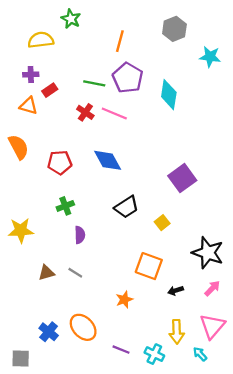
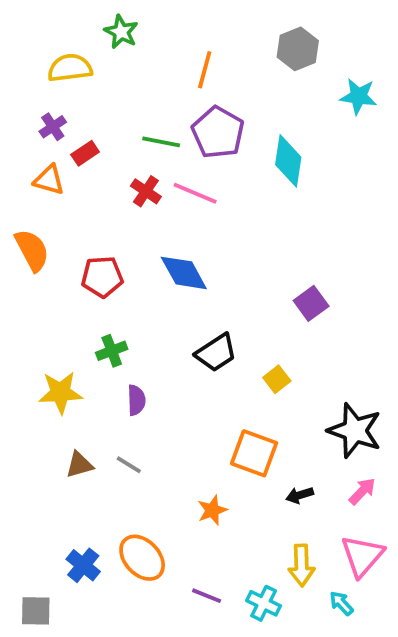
purple cross: (31, 75) -> (53, 127), turned -32
purple square: (182, 178) -> (311, 303), size x0.7
yellow star: (21, 230) -> (60, 393), moved

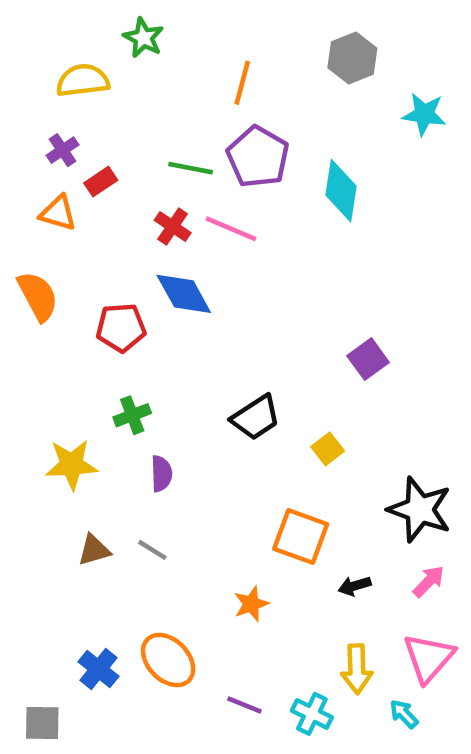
blue diamond: (184, 273) -> (184, 294), moved

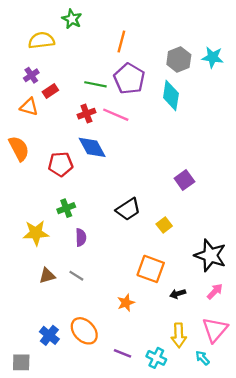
gray hexagon: (352, 58) -> (179, 60), moved
red cross: (173, 226) -> (86, 114), turned 36

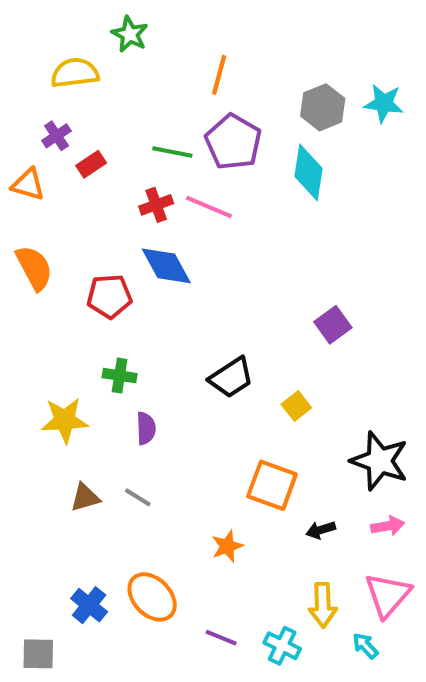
orange triangle: (29, 107) -> (28, 185), moved
green cross: (66, 208) -> (120, 376), turned 30
pink arrow: (215, 291) -> (388, 526), turned 36

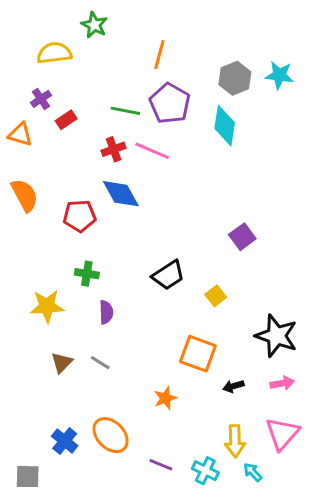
brown triangle: (85, 497) -> (62, 363), turned -30
cyan arrow: (365, 646) -> (253, 472), moved

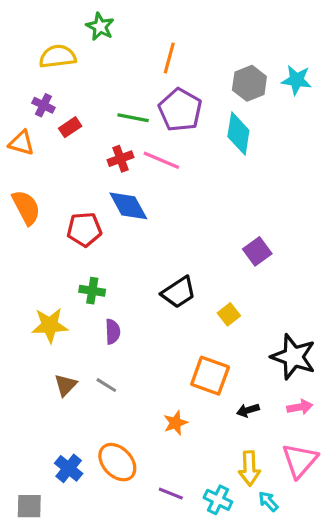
purple cross: (41, 99) -> (43, 105), turned -30

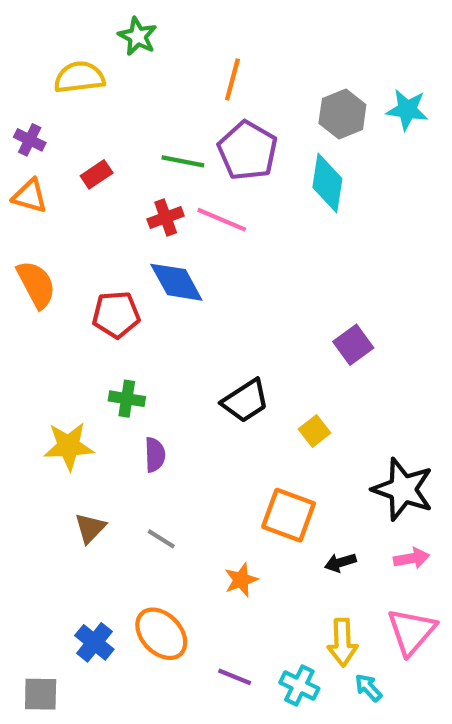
purple cross: (43, 105) -> (30, 140), moved
gray line: (106, 385) -> (161, 539), moved

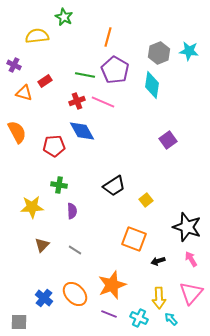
orange triangle: (30, 196) -> (24, 93), moved
purple square: (353, 345) -> (168, 140), moved
pink arrow: (411, 558) -> (191, 259), turned -112
orange star: (241, 580) -> (112, 285), moved, size x1.8

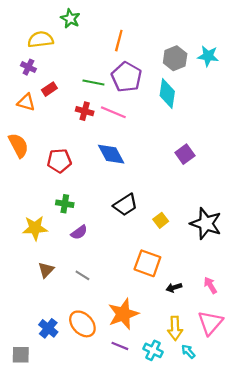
purple cross: (14, 65) -> (28, 67), moved
red cross: (77, 101) -> (85, 111), turned 35
blue diamond: (82, 131) -> (111, 154), moved
purple semicircle: (72, 211) -> (79, 232), turned 56
black star: (187, 227) -> (206, 224), moved

